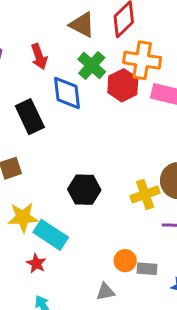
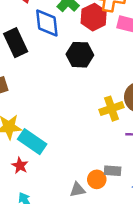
black hexagon: (84, 190) -> (80, 55), moved
orange circle: (125, 261) -> (97, 179), moved

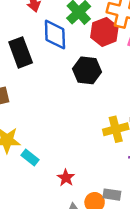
cyan rectangle: (32, 142) -> (30, 158), size x0.6
red star: (20, 166) -> (66, 178), moved

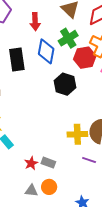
gray rectangle: (112, 195) -> (48, 163), moved

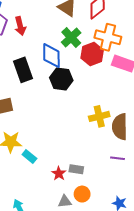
red arrow: (35, 22) -> (20, 26), moved
black hexagon: (65, 84) -> (61, 79), moved
yellow cross: (77, 134) -> (99, 116), moved

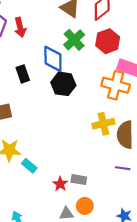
orange cross: (108, 37) -> (116, 85), moved
red hexagon: (92, 54) -> (108, 41), moved
black rectangle: (23, 70) -> (23, 74), size x0.7

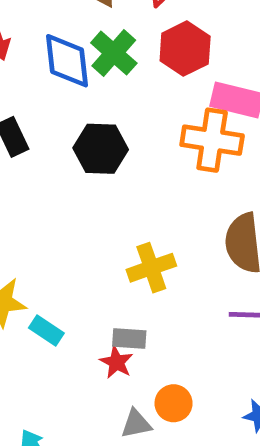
blue diamond: (53, 59) -> (67, 61), moved
yellow cross: (103, 124) -> (151, 268), moved
gray rectangle: (79, 180) -> (129, 338), moved

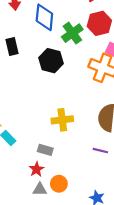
green cross: (114, 53) -> (72, 33), moved
red star: (116, 362) -> (36, 169), moved

